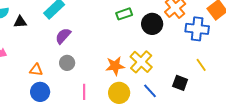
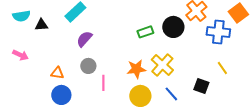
green rectangle: (124, 14) -> (145, 32), moved
pink line: (84, 92) -> (103, 83), moved

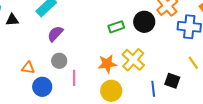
blue line: (171, 94) -> (153, 89), moved, turned 35
blue circle: (61, 95) -> (42, 87), moved

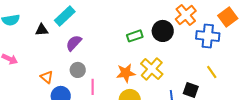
black triangle: (12, 20) -> (42, 30), moved
orange triangle: (28, 68) -> (47, 77), turned 32

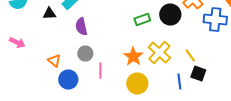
purple semicircle: (74, 43) -> (81, 26), turned -54
yellow line: (212, 72) -> (190, 56), moved
orange star: (126, 73) -> (133, 56), turned -30

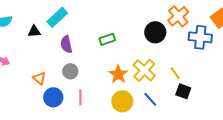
green rectangle: (142, 20) -> (107, 39), moved
pink line: (100, 70) -> (80, 97), moved
blue line: (179, 82) -> (150, 99), moved, turned -35

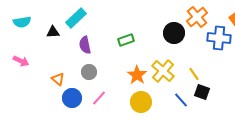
pink line: (80, 97) -> (99, 98), turned 42
blue line: (150, 99) -> (181, 100), moved

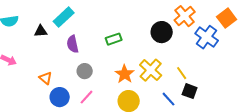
blue cross: (219, 38) -> (207, 37), turned 30
gray circle: (89, 72) -> (85, 71), moved

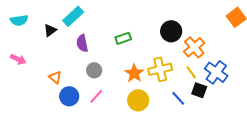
orange cross: (185, 16) -> (194, 47), moved
black triangle: (41, 31) -> (50, 30), turned -32
blue cross: (207, 37) -> (216, 72), moved
yellow cross: (151, 70) -> (160, 69), turned 35

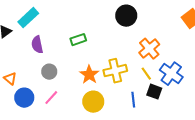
black circle: (171, 31) -> (126, 16), moved
blue line: (178, 98) -> (133, 100), turned 35

